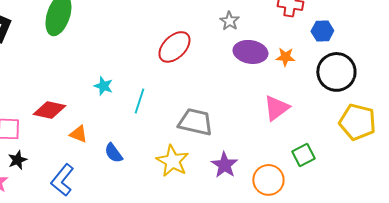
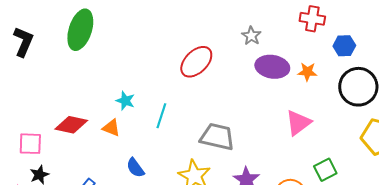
orange triangle: (78, 134) -> (111, 128), moved

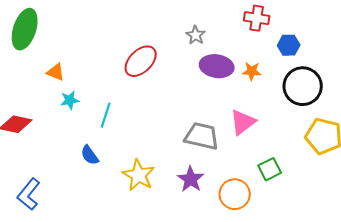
cyan star: (125, 101) -> (70, 100), turned -30
orange triangle: (111, 128) -> (56, 72), moved
gray trapezoid: (217, 137) -> (202, 136), moved
blue semicircle: (135, 168) -> (90, 155), moved

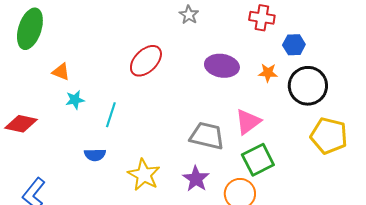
gray star: (196, 35) -> (189, 15), moved
orange star: (252, 71) -> (268, 73), moved
blue semicircle: (90, 155) -> (95, 155), turned -55
green square: (270, 169) -> (258, 160), moved, size x1.4

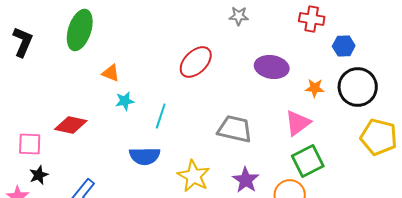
gray star: (189, 15) -> (239, 16), turned -30
orange star: (268, 73) -> (315, 88), moved
gray trapezoid: (207, 136) -> (235, 129), moved
blue semicircle: (95, 155) -> (145, 156), size x1.4

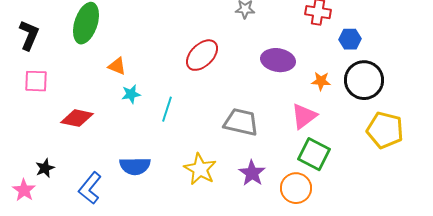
pink square: (30, 144) -> (36, 81), moved
blue semicircle: (145, 156) -> (135, 166), moved
green square: (308, 161) -> (314, 154), turned -36

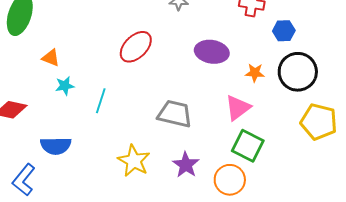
blue semicircle: (135, 166) -> (56, 146), moved

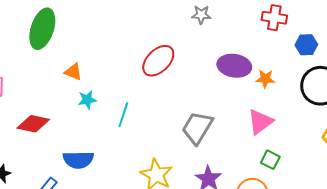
orange star: (255, 73) -> (265, 79), moved
gray trapezoid: (175, 114) -> (197, 128), turned -72
green square: (248, 146) -> (270, 160), size x0.6

